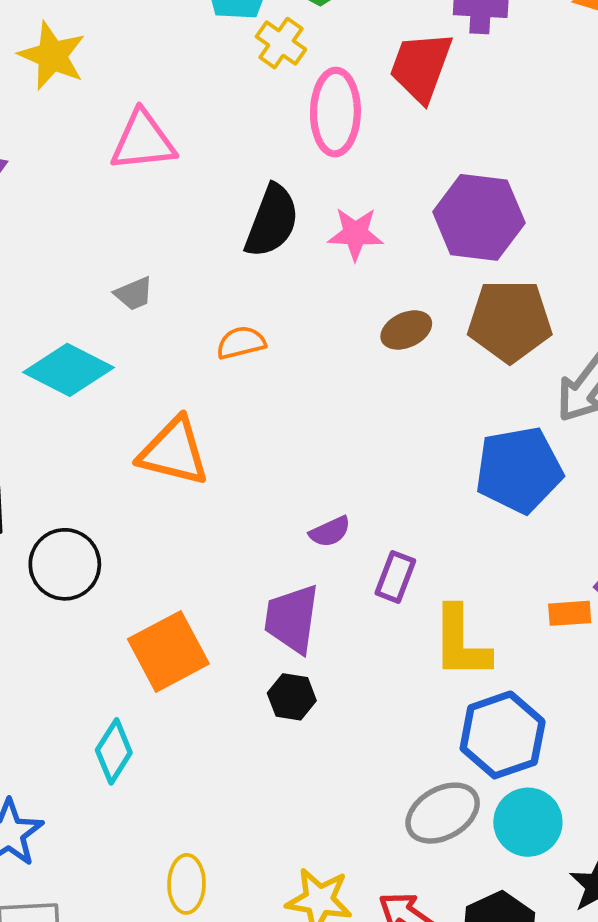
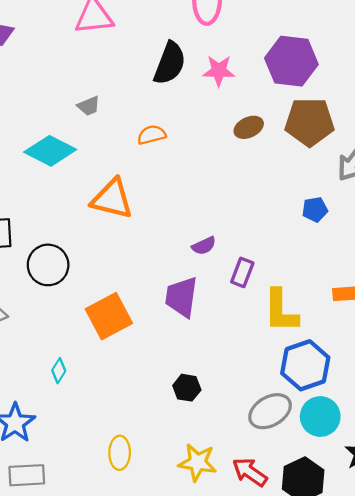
blue pentagon: (519, 470) -> (315, 209), size x0.5
black hexagon: (292, 697) -> (187, 388), moved
cyan diamond: (114, 751) -> (59, 371), moved, size x0.7

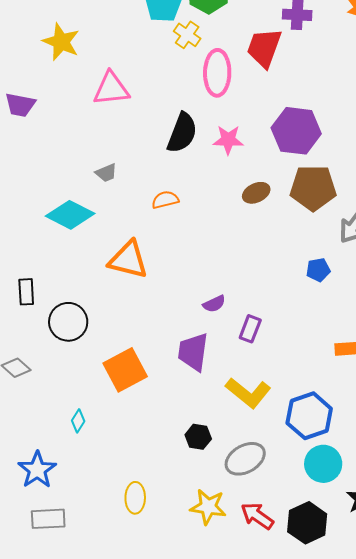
yellow L-shape: (281, 311) -> (248, 393), moved, turned -51
gray ellipse: (270, 411) -> (245, 459), moved

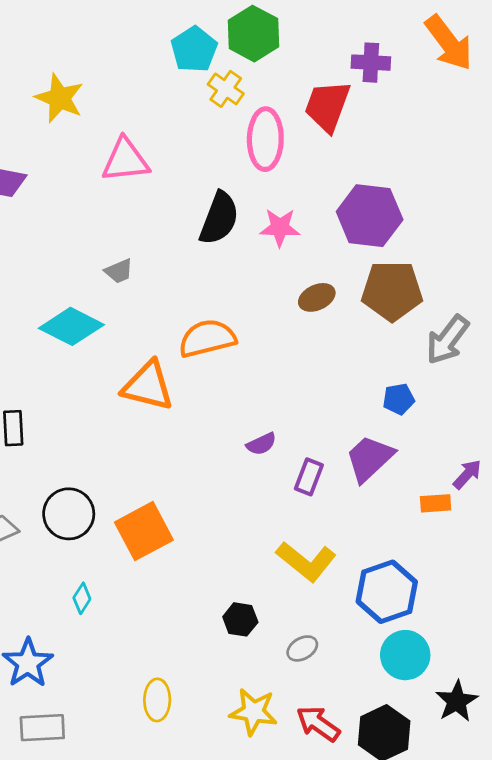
orange semicircle: (165, 200) -> (207, 338), moved, size x1.6
black circle: (68, 322) -> (69, 514), moved
purple trapezoid: (193, 352) -> (370, 458), moved, turned 39
gray ellipse: (245, 459) -> (302, 648), size x0.6

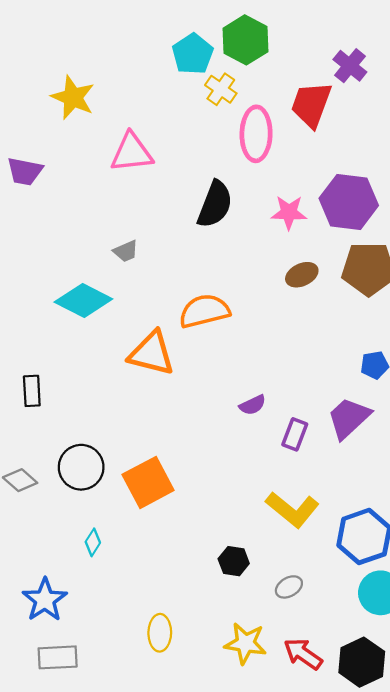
purple cross: (371, 63) -> (350, 66), turned 36
pink star: (280, 228) -> (289, 212), moved

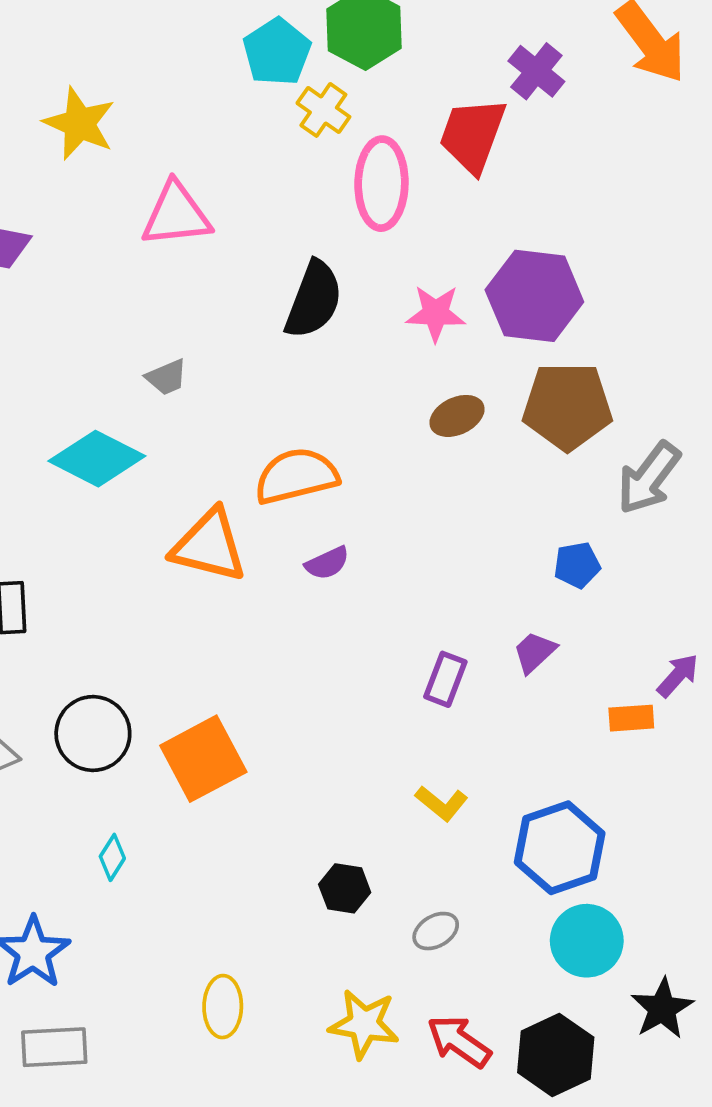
purple semicircle: (253, 405) -> (327, 563), moved
purple trapezoid: (349, 418) -> (534, 652), size x0.6
yellow L-shape: (292, 509) -> (442, 803), size x0.6

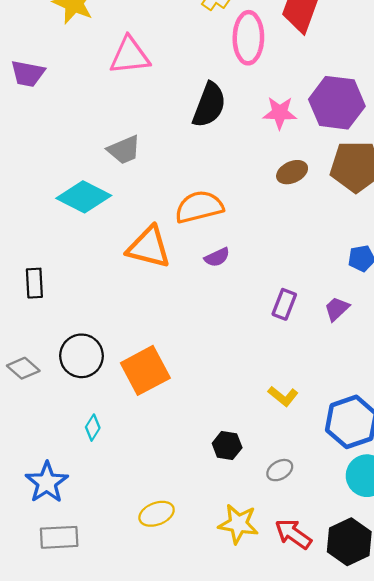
gray trapezoid: (167, 377) -> (124, 150), size x1.4
purple rectangle: (445, 679) -> (284, 304), moved
yellow ellipse: (223, 1007) -> (157, 514), turned 68

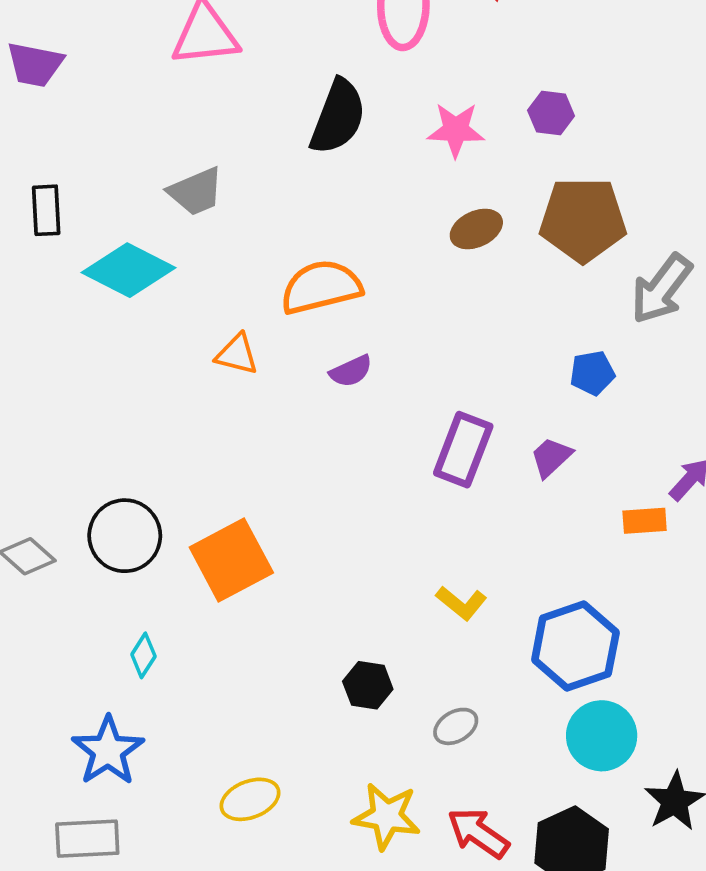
purple hexagon: (337, 103) -> (551, 113), size x0.5
orange triangle: (149, 247) -> (237, 354), size x0.6
black rectangle: (34, 283) -> (46, 210), moved
purple rectangle: (284, 304) -> (463, 450), size x1.4
blue star: (47, 482) -> (108, 751), moved

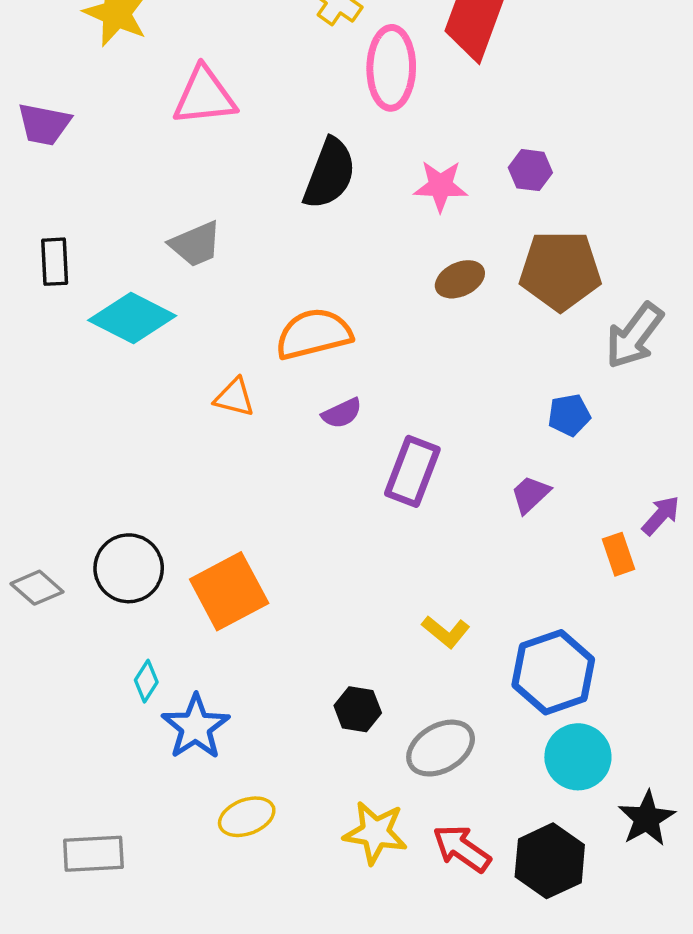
purple rectangle: (463, 450) -> (412, 471), moved
orange rectangle: (645, 521) -> (618, 554), turned 75
gray ellipse: (456, 726) -> (441, 748), size x1.6
blue star: (108, 751) -> (196, 727), moved

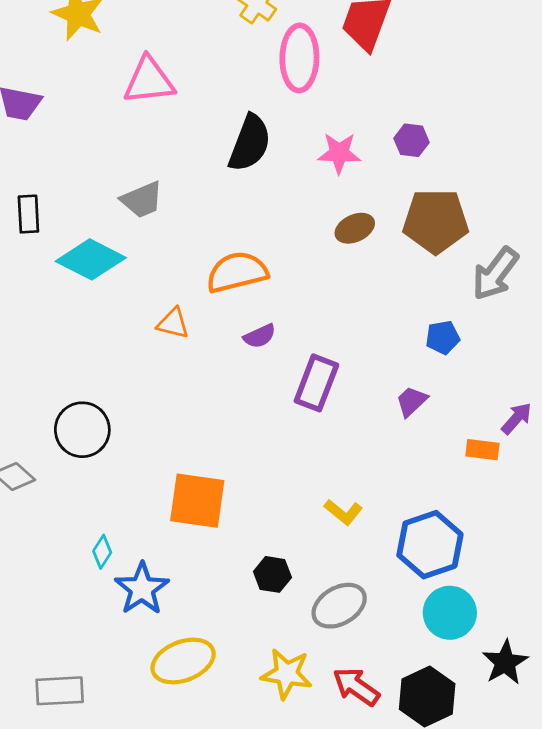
orange rectangle: (618, 554) -> (482, 450), turned -64
black circle: (129, 568) -> (82, 430), moved
orange square: (229, 591) -> (197, 501), moved, turned 36
yellow ellipse: (247, 817) -> (183, 661), size x1.4

